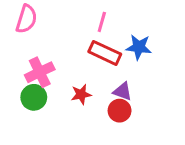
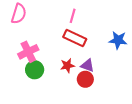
blue star: (139, 47) -> (118, 40), moved
red star: (81, 94) -> (67, 66), moved
green circle: (34, 97) -> (35, 70), moved

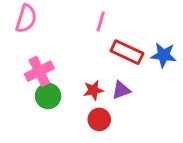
red rectangle: (75, 38) -> (127, 52), moved
purple triangle: (87, 66) -> (121, 90), turned -40
red circle: (85, 79) -> (99, 119), moved

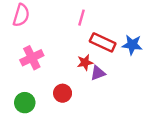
red star: (93, 90) -> (85, 62), moved
green circle: (48, 96) -> (25, 103), moved
red circle: (99, 119) -> (63, 93), moved

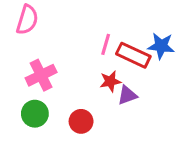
pink line: (81, 18) -> (106, 44), moved
blue star: (132, 45) -> (161, 46), moved
green circle: (25, 103) -> (35, 114), moved

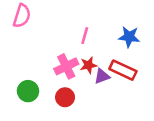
red rectangle: (133, 55) -> (123, 70), moved
pink cross: (41, 75) -> (66, 66), moved

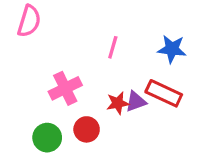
red star: (88, 65) -> (118, 103), moved
pink cross: (66, 66) -> (65, 88), moved
green circle: (28, 91) -> (47, 138), moved

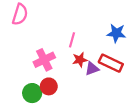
pink line: (113, 47) -> (72, 40), moved
red star: (118, 103) -> (80, 60), moved
red circle: (87, 129) -> (49, 86), moved

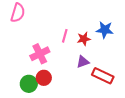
red star: (80, 60) -> (84, 39), moved
red rectangle: (111, 63) -> (103, 76), moved

